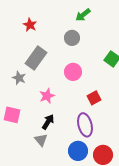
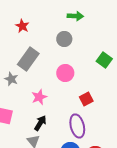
green arrow: (83, 15) -> (75, 16), turned -140

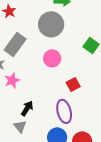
gray circle: (64, 39) -> (51, 24), size x1.6
pink star: (39, 97) -> (12, 80), moved

